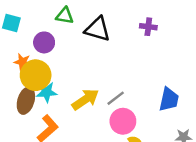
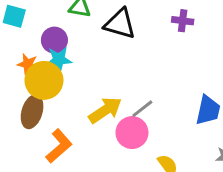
cyan star: (47, 92) -> (59, 59), moved
pink circle: (123, 121) -> (132, 133), moved

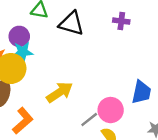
gray line: (142, 109) -> (89, 120), moved
pink circle: (132, 133) -> (111, 110), moved

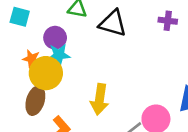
yellow arrow: (60, 92) -> (100, 99), turned 132

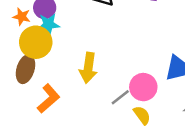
orange star: (31, 59) -> (22, 17), moved

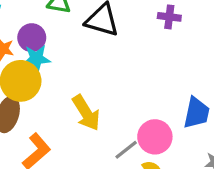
yellow arrow: (88, 68) -> (86, 113), turned -40

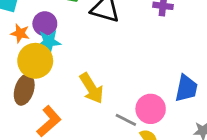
gray line: (126, 150) -> (126, 120), turned 65

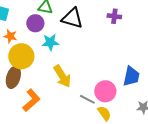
purple circle: (45, 24) -> (35, 23), moved
cyan star: (49, 42) -> (50, 42), moved

